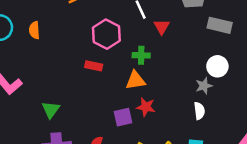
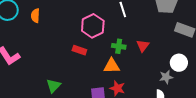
red triangle: (162, 27) -> (143, 46), moved
green triangle: (51, 110) -> (53, 86), moved

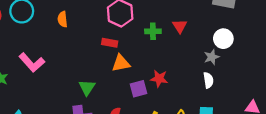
orange semicircle: (35, 16) -> (63, 19), moved
orange triangle: (112, 66) -> (121, 63), moved

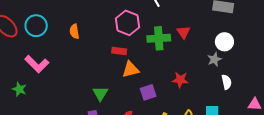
green cross: (153, 31) -> (159, 38), size x1.5
pink L-shape: (32, 63) -> (37, 64), moved
red star: (159, 79) -> (180, 80), moved
white semicircle: (208, 80) -> (227, 82), moved

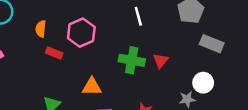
pink hexagon: (127, 23) -> (81, 33), moved
red rectangle: (119, 51) -> (54, 53), moved

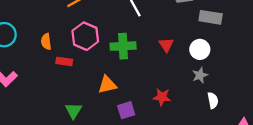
green cross: (132, 60) -> (123, 46), moved
white circle: (203, 83) -> (200, 49), moved

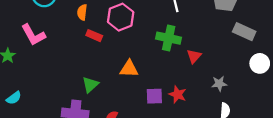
red triangle: (166, 45) -> (194, 56), moved
green cross: (123, 46) -> (169, 38), moved
white circle: (200, 49) -> (260, 63), moved
purple square: (126, 110) -> (154, 96), moved

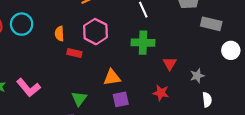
pink L-shape: (33, 35) -> (28, 88), moved
red triangle: (194, 56) -> (170, 63), moved
purple square: (154, 96) -> (121, 99), moved

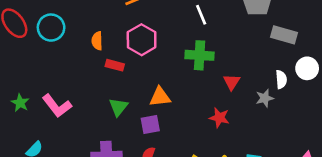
green triangle: (79, 99) -> (118, 107), moved
purple square: (121, 99) -> (150, 125), moved
white semicircle: (207, 100) -> (281, 79), moved

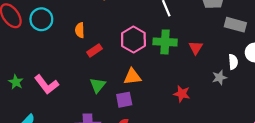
pink hexagon: (142, 40) -> (133, 40), moved
red rectangle: (115, 65) -> (95, 50), turned -48
red triangle: (232, 82) -> (196, 48), moved

